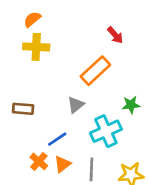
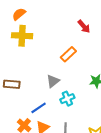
orange rectangle: (95, 71) -> (68, 54), size x0.7
cyan cross: (106, 131) -> (67, 99), moved, size x0.6

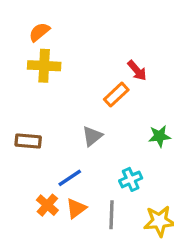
red arrow: (84, 26) -> (137, 71), moved
cyan cross: (67, 99) -> (131, 179), moved

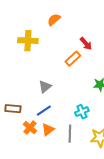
orange semicircle: (39, 32) -> (54, 20), moved
gray triangle: (92, 136) -> (45, 87), moved
brown rectangle: (28, 141) -> (13, 109), moved

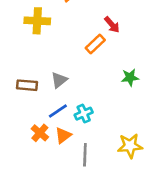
brown rectangle: (13, 109) -> (27, 85), moved
cyan cross: (82, 112) -> (84, 114), moved
gray line: (70, 134) -> (85, 155), moved

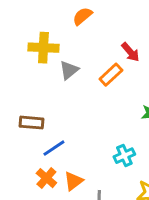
gray triangle: (59, 80) -> (69, 70), moved
blue line: (58, 111) -> (54, 148), moved
cyan cross: (84, 114) -> (124, 156), moved

